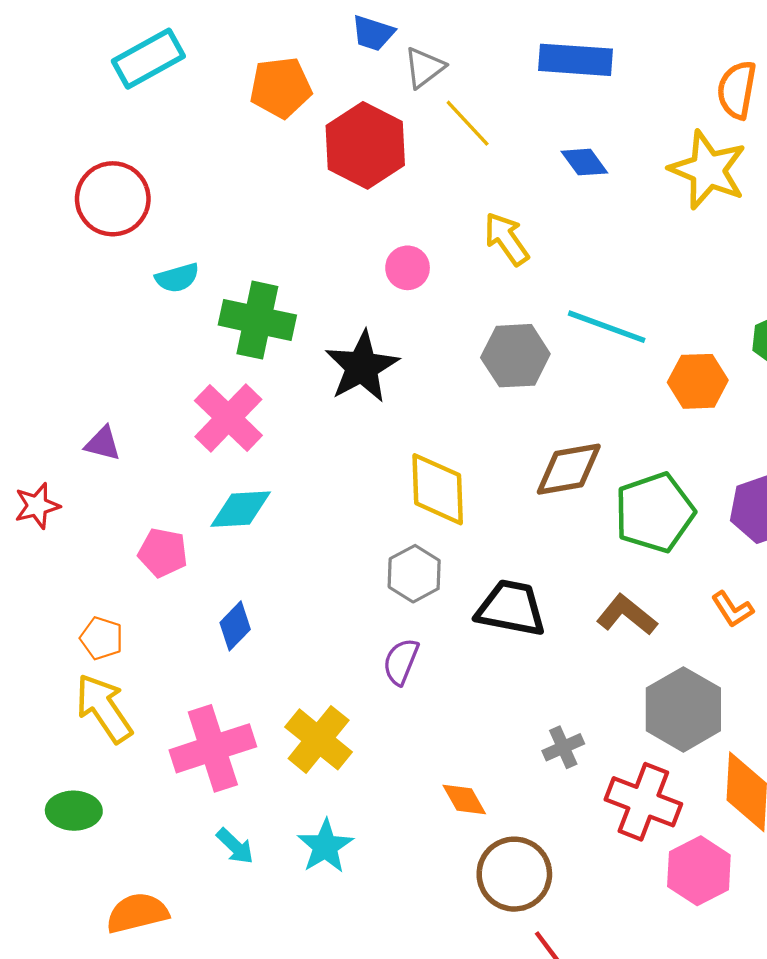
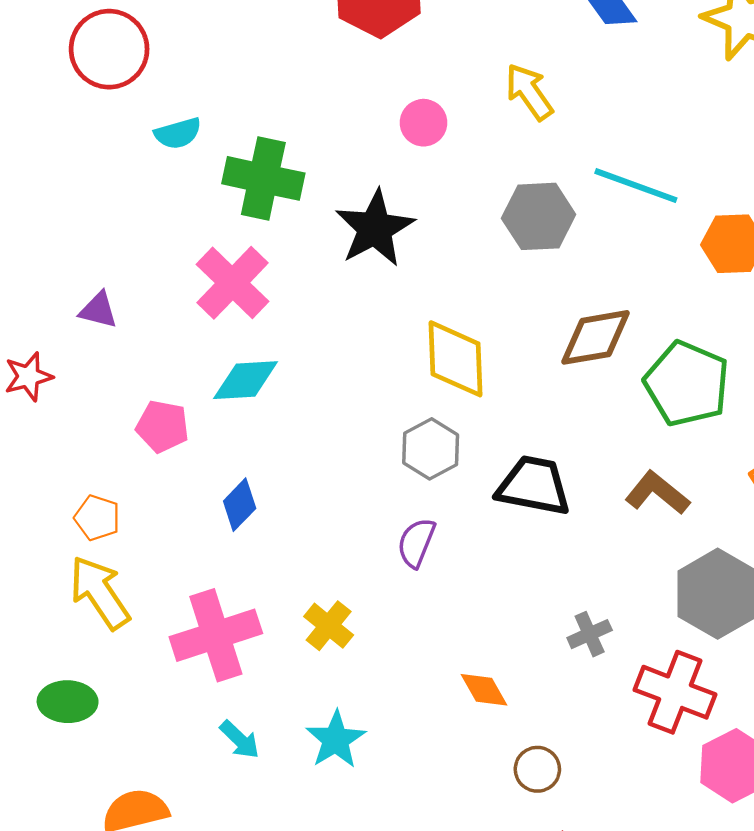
green pentagon: (654, 513) -> (687, 384), turned -30
yellow cross: (319, 739) -> (329, 626), size x0.7
brown circle: (514, 874) -> (537, 769), size x0.6

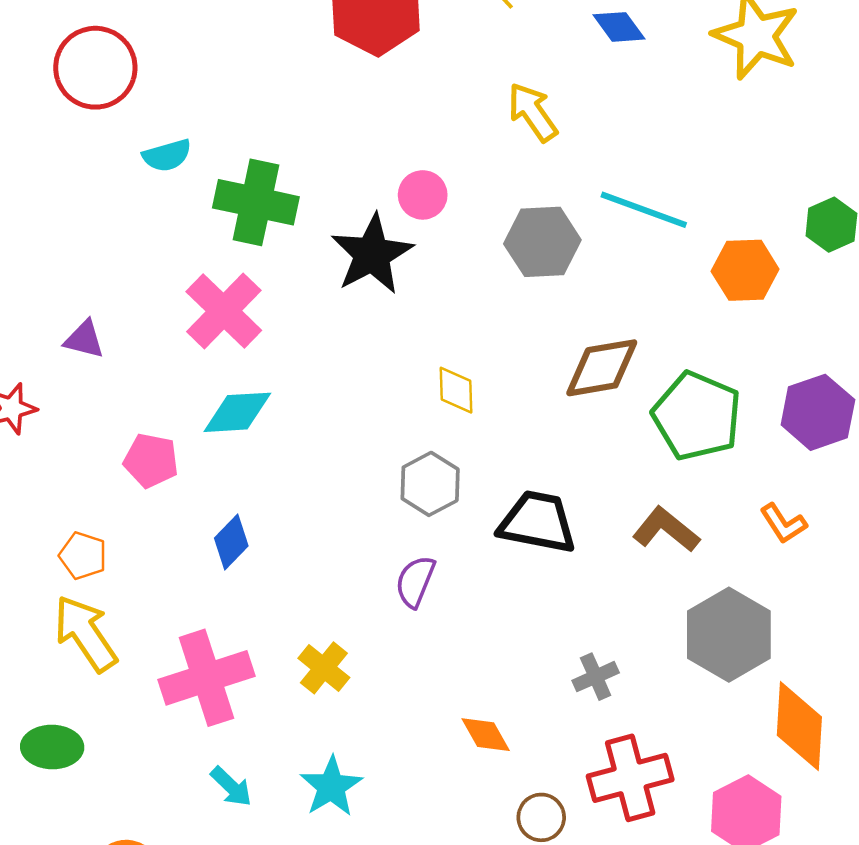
pink circle: (423, 123) -> (423, 195), moved
yellow diamond: (456, 359) -> (456, 390), size x0.6
red cross: (675, 692) -> (630, 778), moved, turned -36

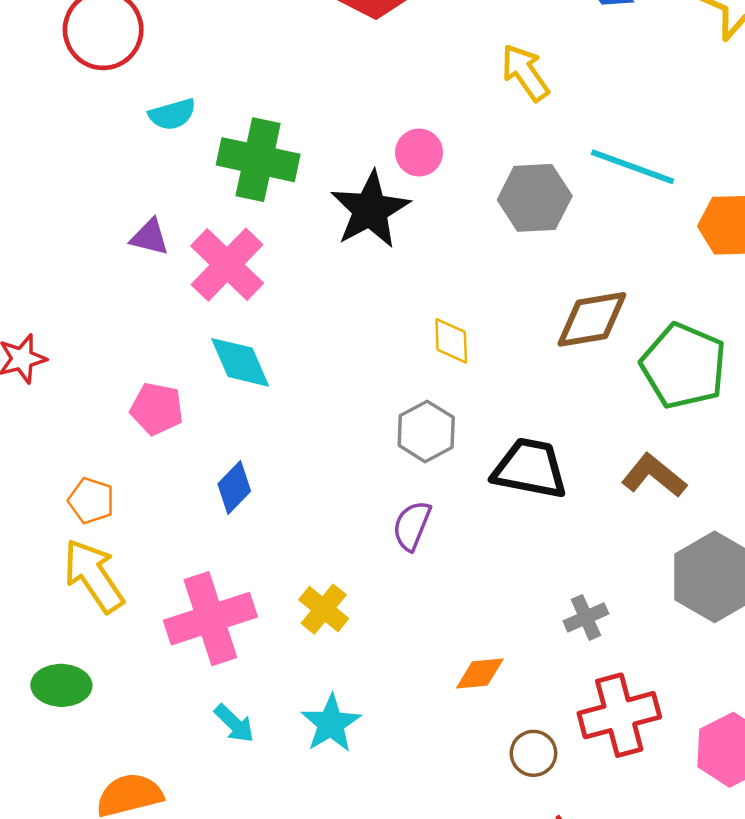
purple triangle: (84, 339) -> (150, 237), moved
cyan diamond: (237, 412) -> (240, 362), turned 70
orange diamond: (486, 735) -> (480, 673), turned -66

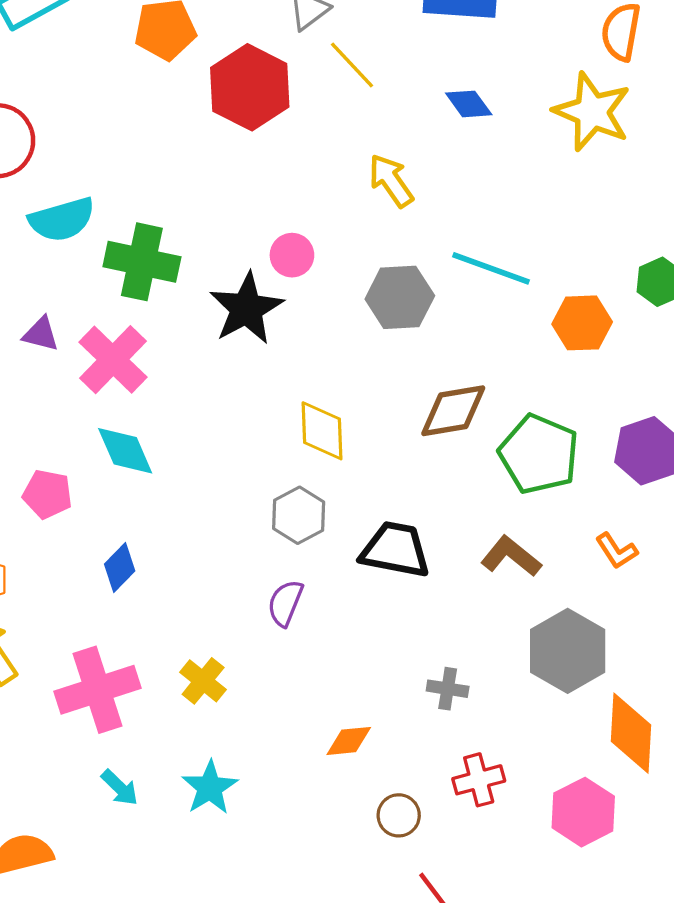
cyan semicircle: (172, 114) -> (62, 220), size x1.5
yellow diamond: (451, 341) -> (322, 431), size x1.4
gray cross: (586, 617) -> (448, 689), turned 33
red cross: (619, 715) -> (479, 780), size x0.7

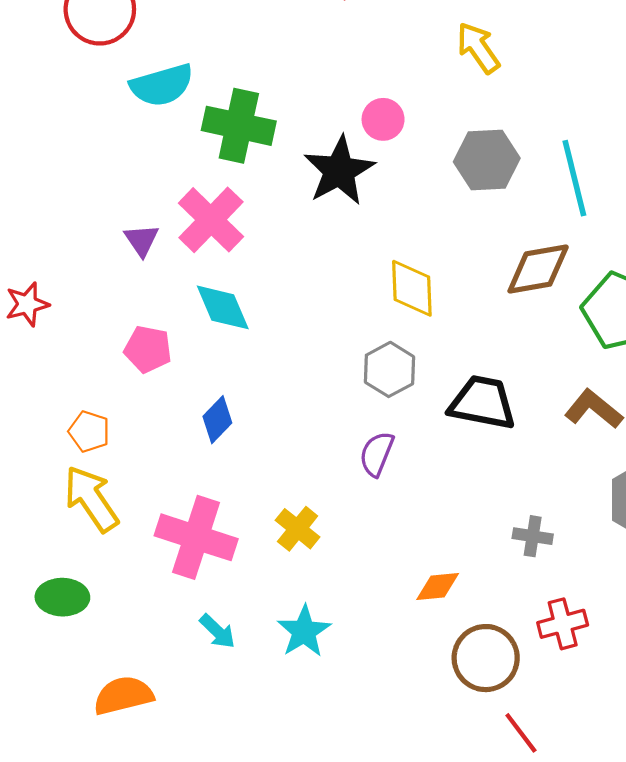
cyan line: (491, 268) -> (574, 178), moved, turned 56
purple triangle: (41, 334) -> (142, 240), moved, turned 42
pink cross: (97, 690) -> (196, 537), turned 36
brown circle: (399, 815) -> (486, 658), size x1.6

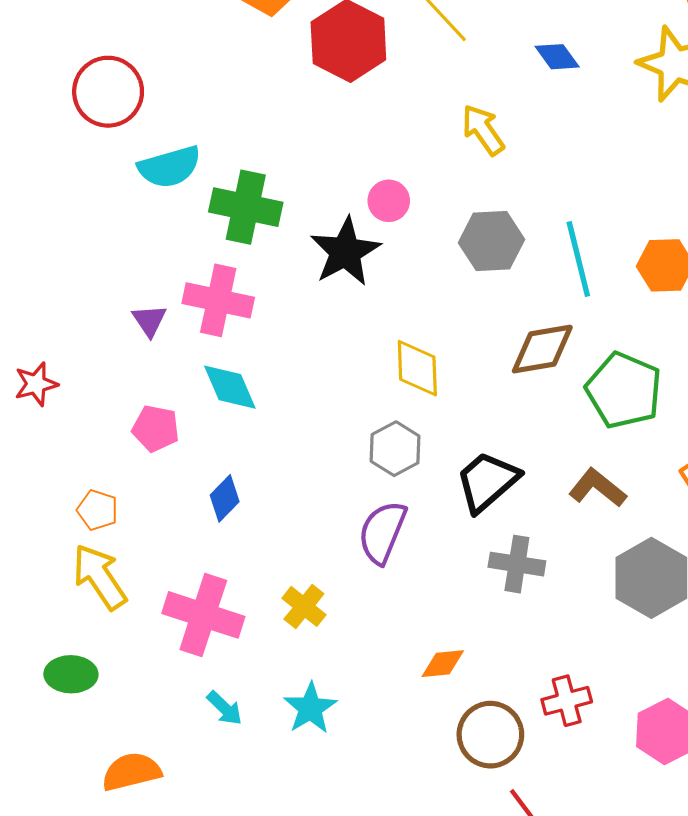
pink cross: (211, 220) -> (218, 300), turned -32
black trapezoid: (482, 403) -> (487, 481), turned -52
purple semicircle: (377, 454) -> (382, 532), size x1.4
gray cross: (533, 536) -> (517, 564), moved, size x1.4

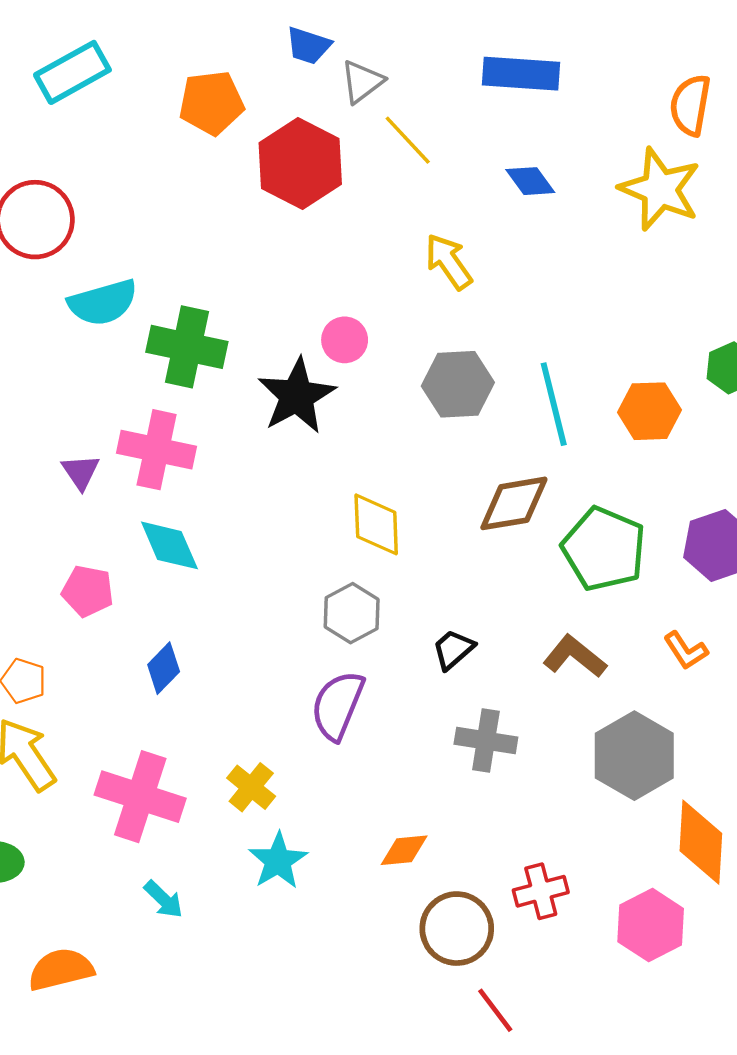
black trapezoid: (487, 481) -> (453, 649), size x0.6
cyan star: (310, 708) -> (278, 861), moved

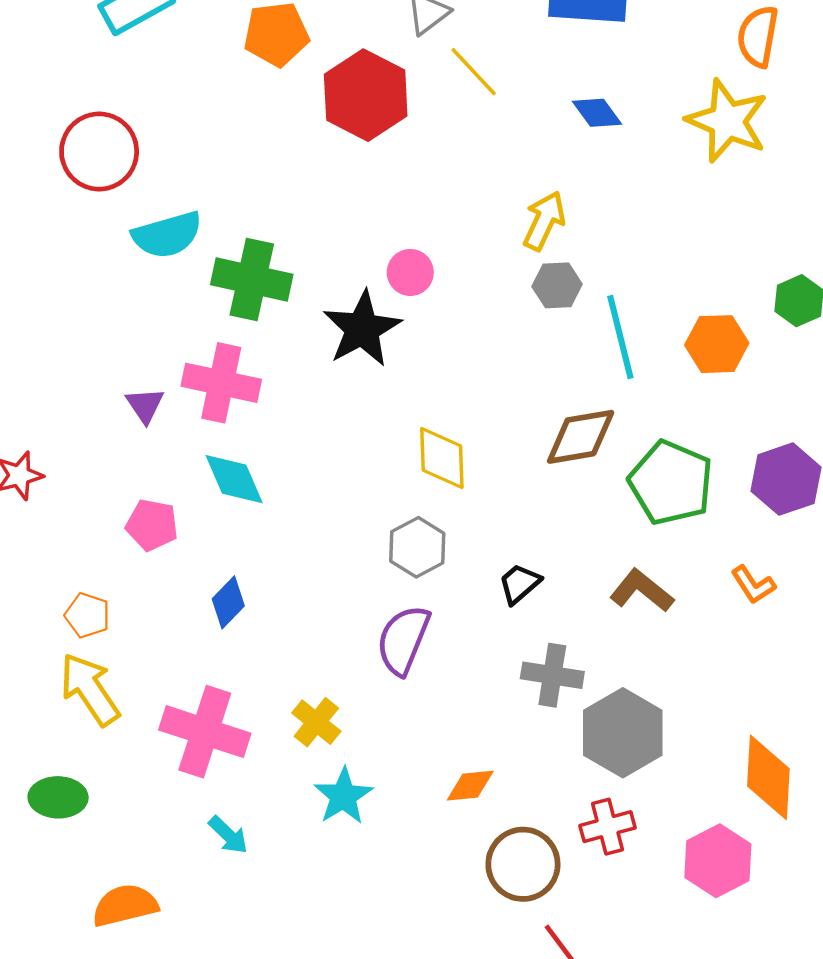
yellow arrow: (449, 262) -> (544, 221), moved, turned 60
gray hexagon: (458, 384) -> (557, 285), moved, size x0.7
gray hexagon: (634, 756) -> (623, 733), moved

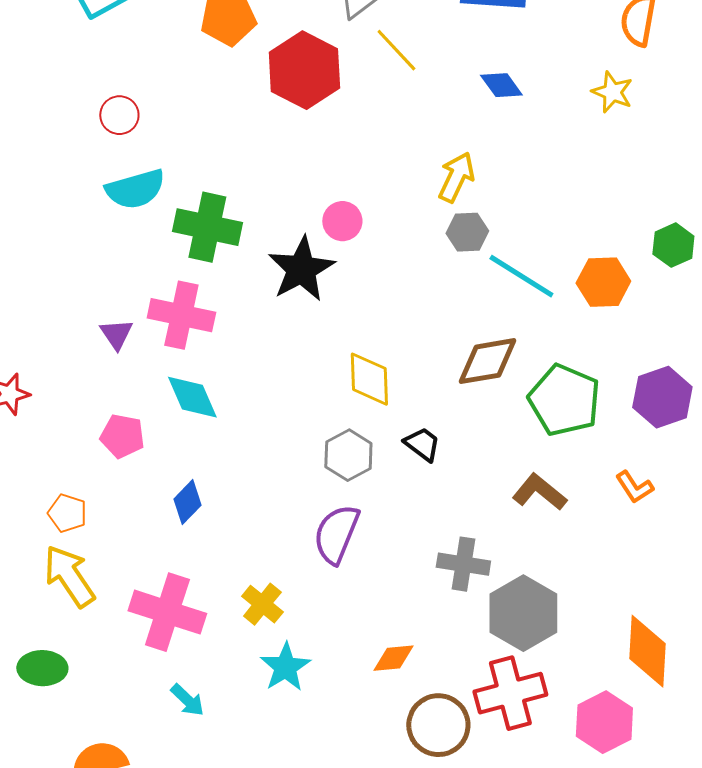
yellow star: (727, 121) -> (612, 92), size x0.6
red circle: (99, 152) -> (119, 115), moved, size x0.6
cyan line: (620, 337) -> (521, 276), turned -44
black trapezoid: (519, 584) -> (422, 444), moved, turned 78
red cross: (608, 827) -> (510, 693), size x1.5

